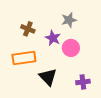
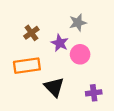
brown cross: (28, 29) -> (31, 33), turned 32

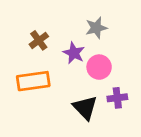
black triangle: (54, 87) -> (85, 108), moved
purple cross: (94, 93) -> (117, 98), moved

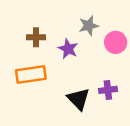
brown cross: (39, 40) -> (36, 37), turned 36
pink circle: (99, 67) -> (116, 42), moved

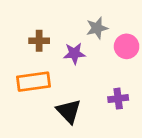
purple star: (68, 49) -> (74, 53), turned -30
black triangle: (78, 99) -> (69, 111), moved

